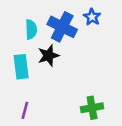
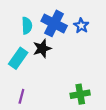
blue star: (92, 17) -> (81, 26), moved
cyan rectangle: (21, 67) -> (18, 58), turned 42

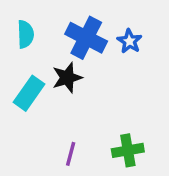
cyan semicircle: (27, 26) -> (26, 34), moved
purple line: (21, 96) -> (71, 154), moved

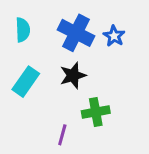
black star: (67, 78) -> (73, 75), moved
green cross: (128, 150) -> (96, 112), moved

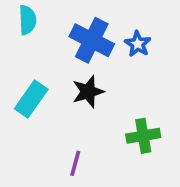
cyan semicircle: (23, 30) -> (27, 20), moved
green cross: (96, 112) -> (143, 136), moved

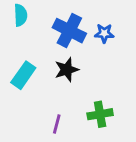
blue star: (138, 44) -> (104, 33), turned -30
green cross: (143, 136) -> (100, 114), moved

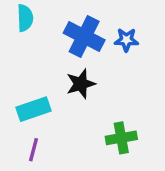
cyan rectangle: (23, 75) -> (33, 109), moved, turned 36
purple line: (57, 124) -> (33, 150), moved

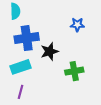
blue cross: (84, 37) -> (27, 38), moved, turned -35
green cross: (121, 138) -> (74, 71), moved

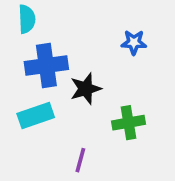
purple line: (20, 92) -> (80, 160), moved

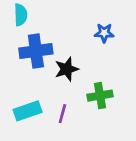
cyan rectangle: (36, 115) -> (28, 111), moved
purple line: (80, 160) -> (62, 114), moved

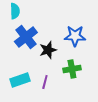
blue star: (104, 33) -> (75, 36), moved, size x1.5
blue cross: (36, 51) -> (26, 37), turned -30

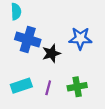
blue cross: (26, 37) -> (28, 39), turned -35
green cross: (72, 69) -> (77, 87), moved

